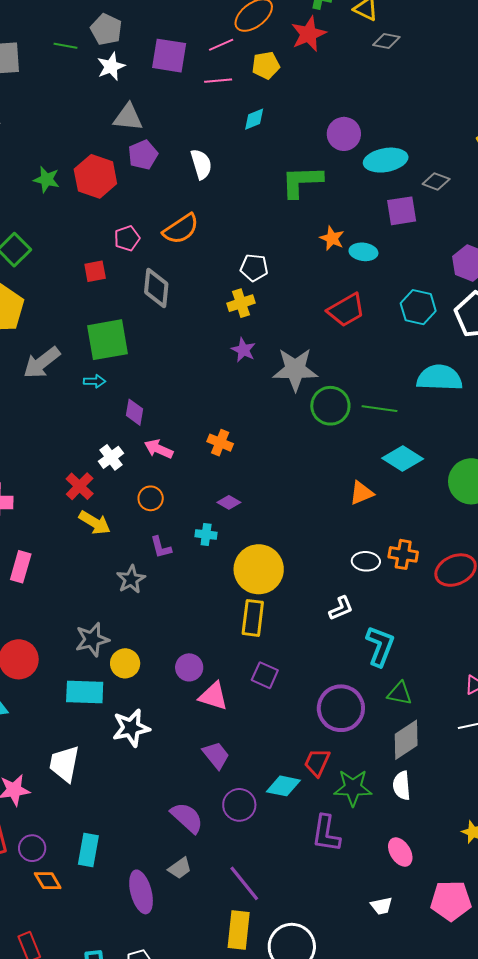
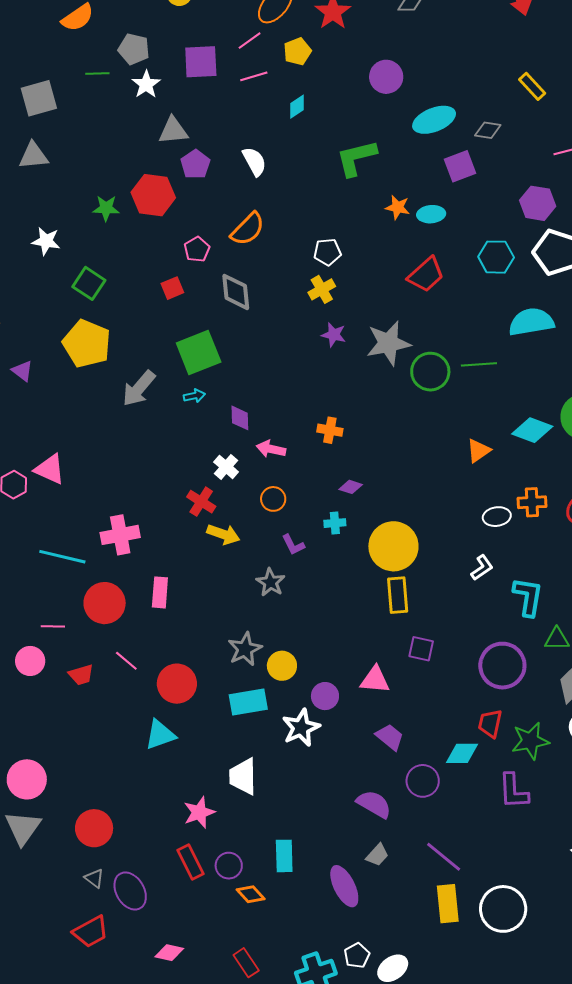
purple circle: (344, 134) -> (386, 77), moved
cyan diamond: (403, 458) -> (532, 430), moved
purple circle: (189, 667) -> (325, 696), moved

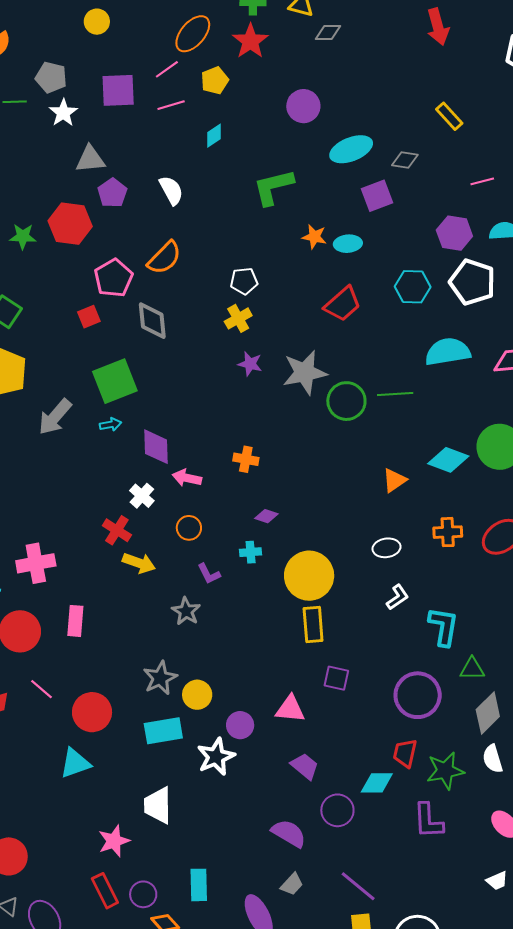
pink pentagon: (197, 249) -> (114, 278), size x1.5
purple diamond: (240, 418) -> (156, 447), size x1.4
white ellipse: (497, 517) -> (387, 548), moved

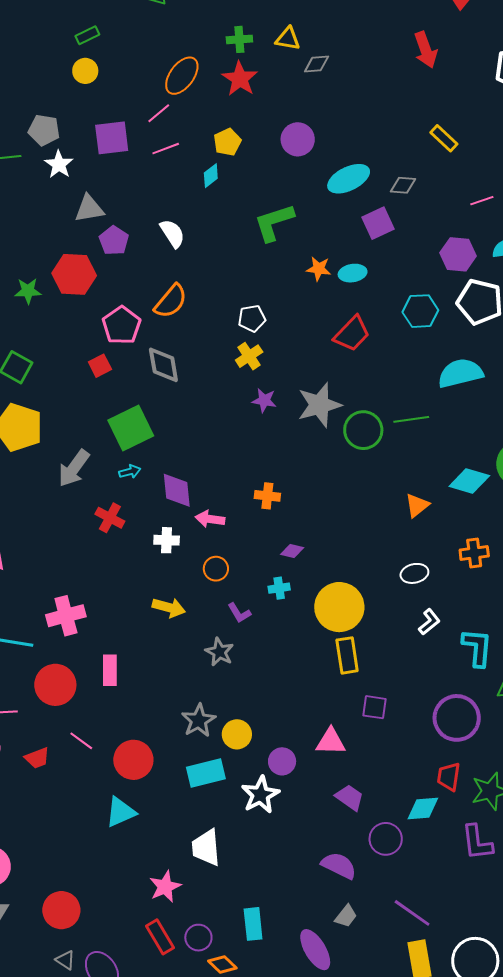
yellow pentagon: (215, 80) -> (227, 142), moved
white cross: (142, 496) -> (167, 540), turned -35
red cross: (117, 530) -> (110, 518), moved

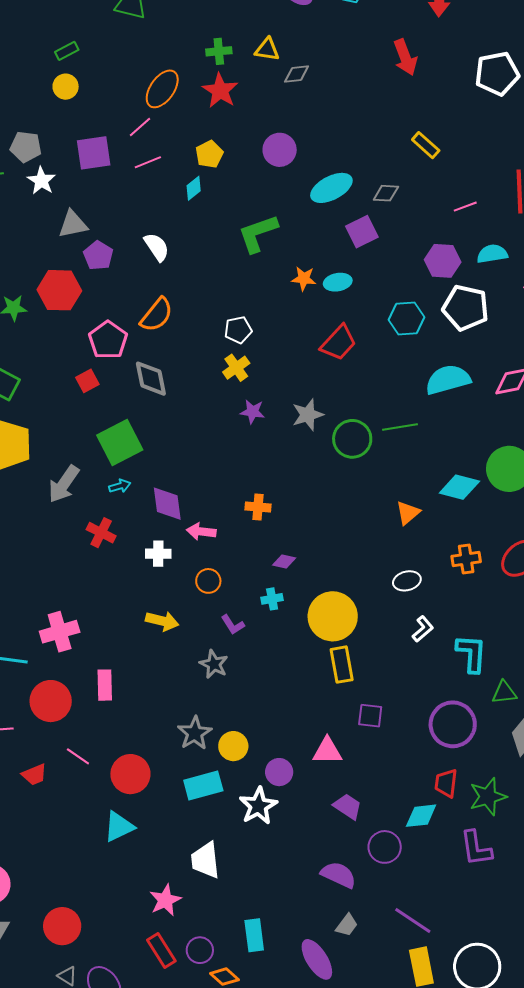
gray star: (319, 405) -> (308, 415), size x0.7

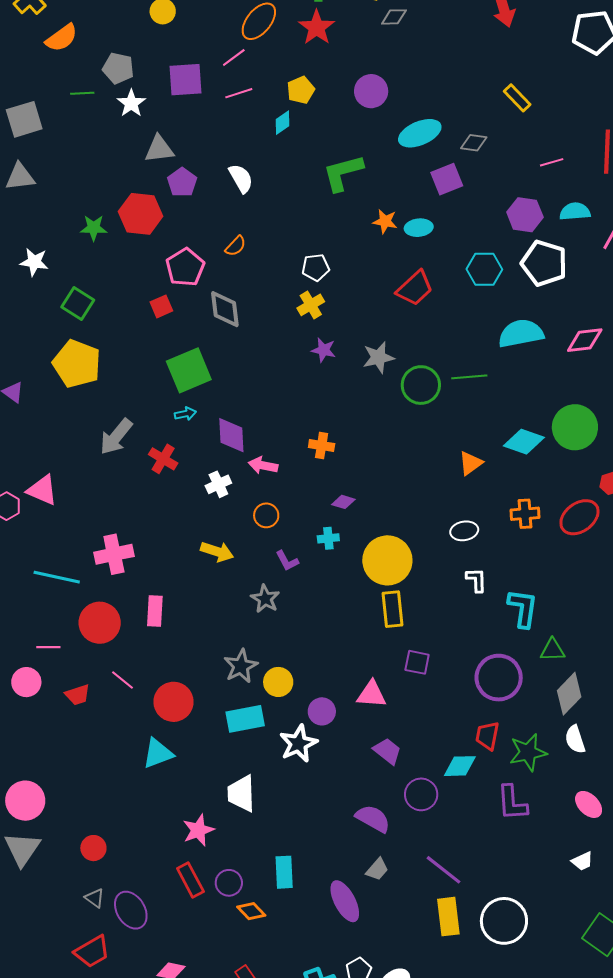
orange semicircle: (157, 315) -> (236, 246), size x0.6
gray arrow: (64, 484) -> (116, 437), moved
white cross: (158, 554) -> (218, 484), turned -30
white L-shape: (423, 629) -> (476, 580), turned -56
red circle: (62, 926) -> (93, 848), size x0.7

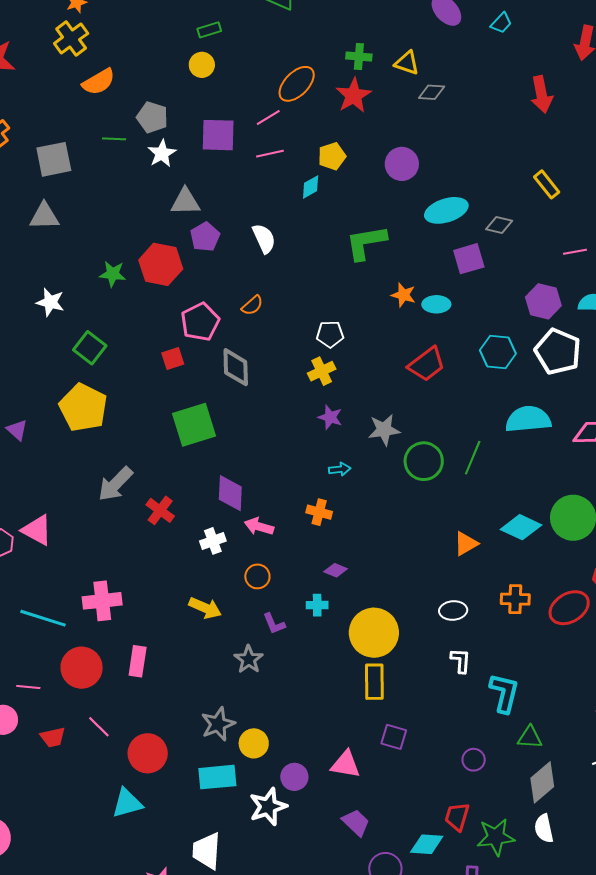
green line: (469, 377) -> (473, 458), turned -68
cyan arrow: (185, 414) -> (340, 469), moved
purple circle: (499, 678) -> (474, 760), size x0.5

